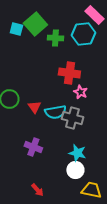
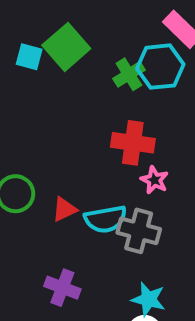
green cross: (55, 38) -> (129, 74), moved, turned -35
red triangle: (34, 107) -> (64, 209), turned 40

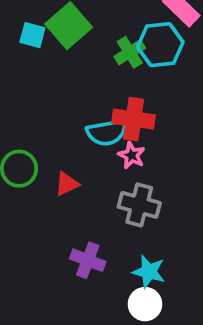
pink star: (154, 180) -> (132, 155), moved
cyan semicircle: (105, 219) -> (107, 132), moved
purple cross: (62, 288) -> (88, 260), moved

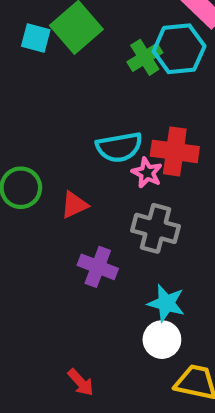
red cross: (134, 119) -> (175, 151), moved
purple cross: (88, 260) -> (98, 267), moved

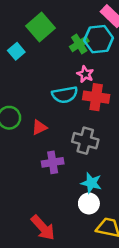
cyan square: (36, 38) -> (16, 51), moved, turned 35
pink star: (147, 173) -> (85, 74), moved
purple cross: (98, 267) -> (53, 162), turned -30
red arrow: (81, 382) -> (43, 228), size x1.6

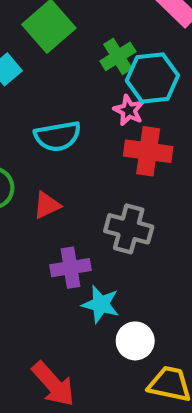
cyan hexagon: (99, 39) -> (152, 78), moved
cyan semicircle: (65, 95) -> (58, 136), moved
cyan star: (91, 183) -> (101, 304), moved

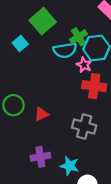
cyan semicircle: (58, 136) -> (65, 50), moved
purple cross: (71, 268) -> (40, 157), moved

